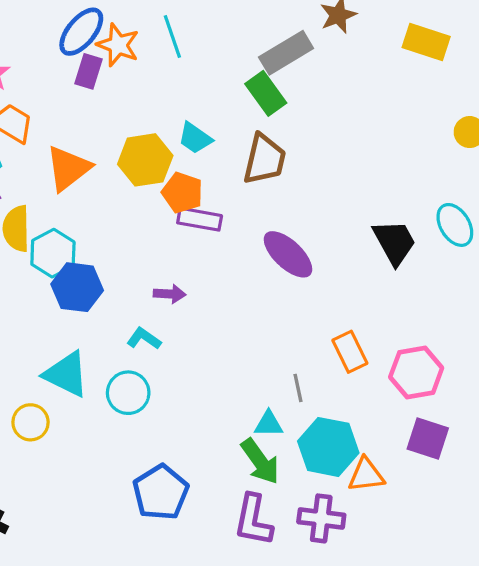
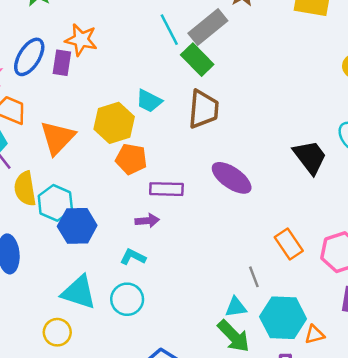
blue ellipse: (81, 32) -> (29, 57), moved
cyan line: (172, 37) -> (169, 30), moved
orange pentagon: (182, 193) -> (131, 159), moved
purple rectangle: (200, 219) -> (166, 189), moved
orange triangle: (366, 475) -> (315, 334), size x0.7

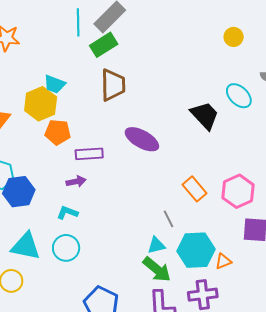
cyan line: (169, 30) -> (78, 22), turned 32
green rectangle: (197, 60) -> (104, 45), turned -72
cyan trapezoid: (149, 101) -> (55, 84), moved

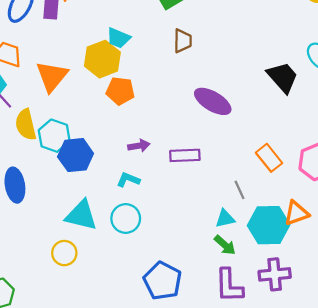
brown trapezoid: (113, 85) -> (183, 41), size x0.7
purple rectangle: (89, 154) -> (185, 155), moved
orange triangle: (223, 261) -> (296, 213), moved, size x1.4
green arrow: (157, 269) -> (225, 245), size x0.7

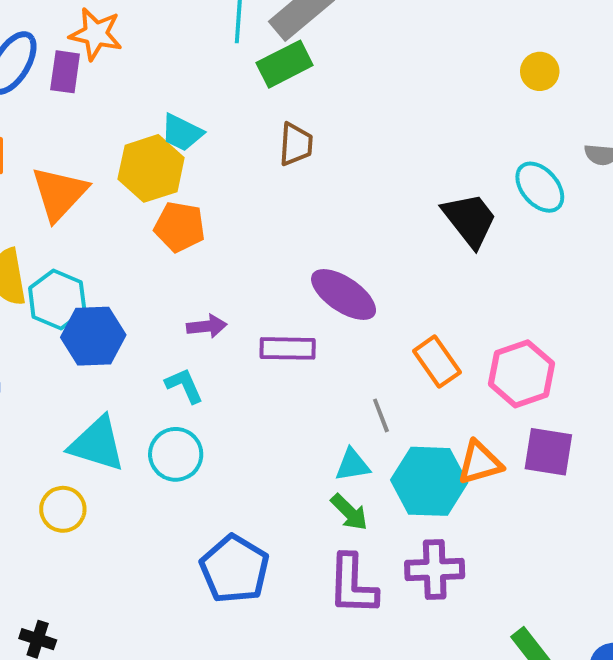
purple ellipse: (213, 101) -> (344, 294), moved
cyan L-shape: (128, 180) -> (184, 386), turned 40

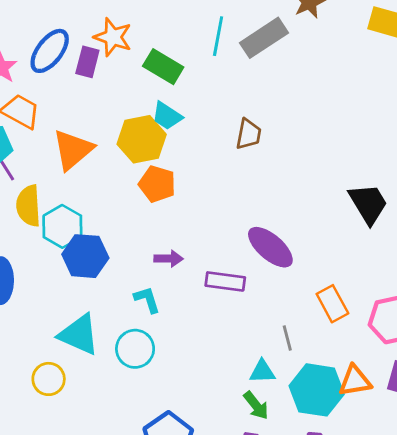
green rectangle: (285, 64) -> (163, 67), moved, turned 51

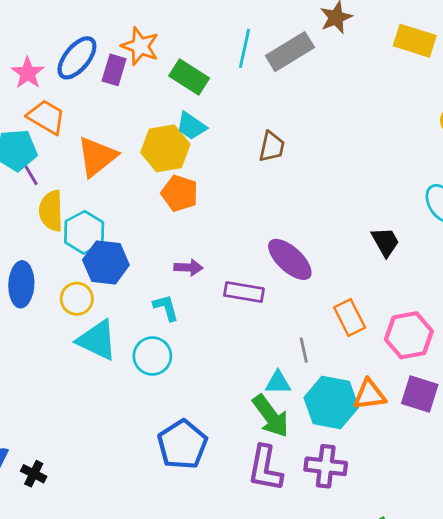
black trapezoid: (368, 204) -> (385, 242), moved, size x0.7
yellow circle: (49, 379) -> (77, 299), moved
green arrow: (256, 405) -> (271, 416), size x1.5

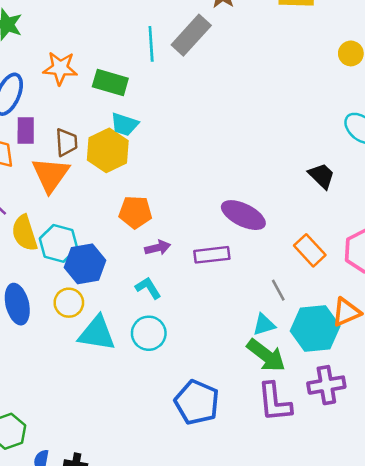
purple rectangle: (114, 70) -> (26, 130), moved
brown trapezoid: (272, 147) -> (66, 142), moved
orange pentagon: (180, 193) -> (135, 212), moved

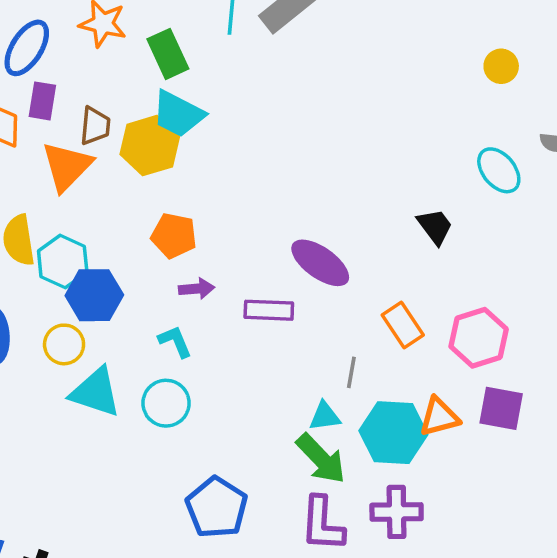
green rectangle: (110, 82) -> (168, 54), turned 40
cyan trapezoid: (125, 124) -> (178, 114), size x1.4
gray line: (278, 290) -> (351, 372), turned 30

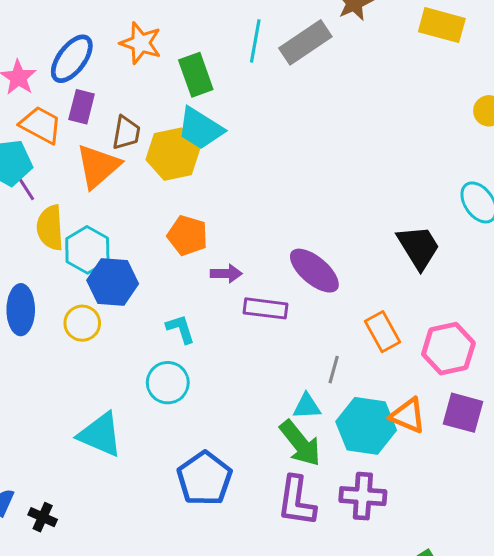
black trapezoid: (435, 226) -> (418, 247), size x1.4
purple arrow: (197, 289) -> (226, 274), moved
cyan triangle: (96, 392) -> (100, 435), moved
orange triangle: (439, 417) -> (408, 415), turned 33

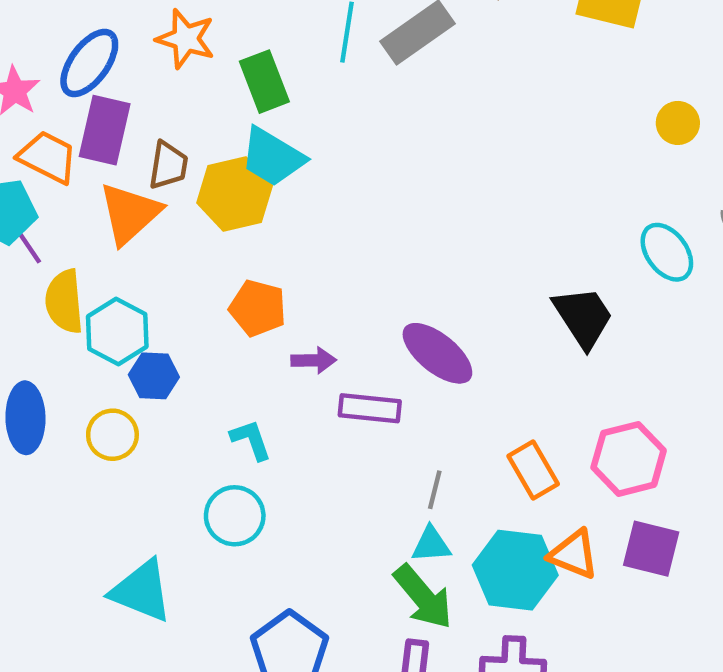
purple rectangle: (82, 107) -> (105, 130), size x1.4
blue hexagon: (113, 282) -> (154, 376), size x0.7
orange rectangle: (383, 332) -> (533, 470), moved
gray line: (334, 370) -> (435, 490), moved

